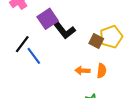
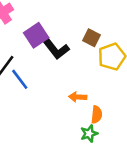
brown square: (96, 41) -> (92, 38), moved
orange semicircle: (102, 71) -> (97, 115), moved

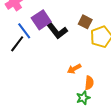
blue line: (20, 79) -> (24, 31), moved
orange arrow: (78, 97) -> (74, 69), turned -32

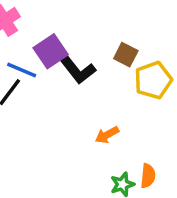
blue line: (24, 31) -> (22, 70), turned -30
orange semicircle: (89, 83) -> (148, 176), moved

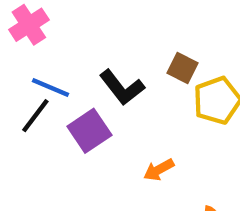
purple square: (51, 51) -> (89, 131), moved

